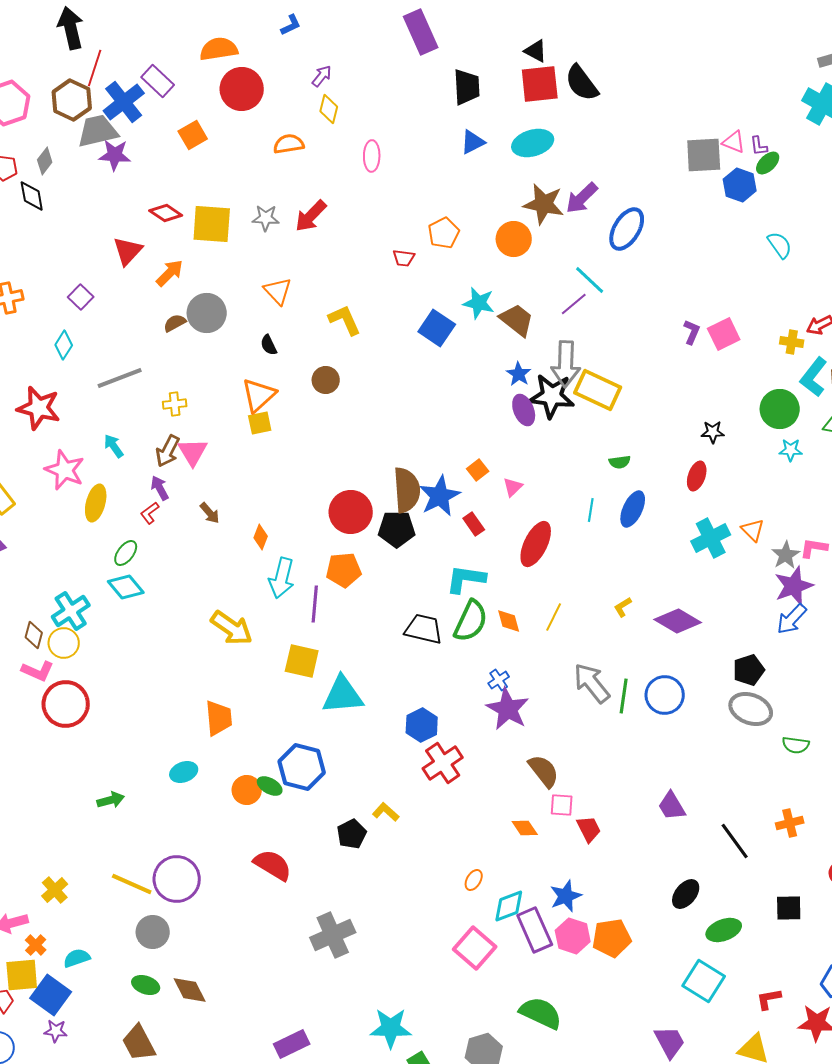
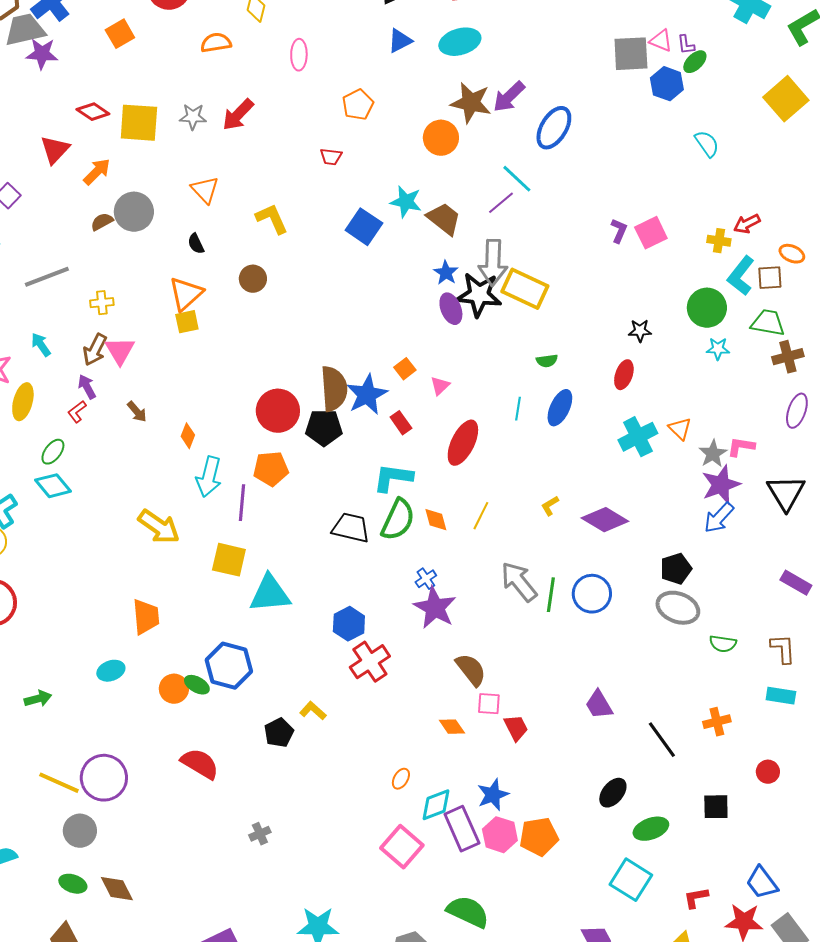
orange pentagon: (444, 233) -> (358, 105), moved
gray cross: (333, 935) -> (260, 834), size x0.5

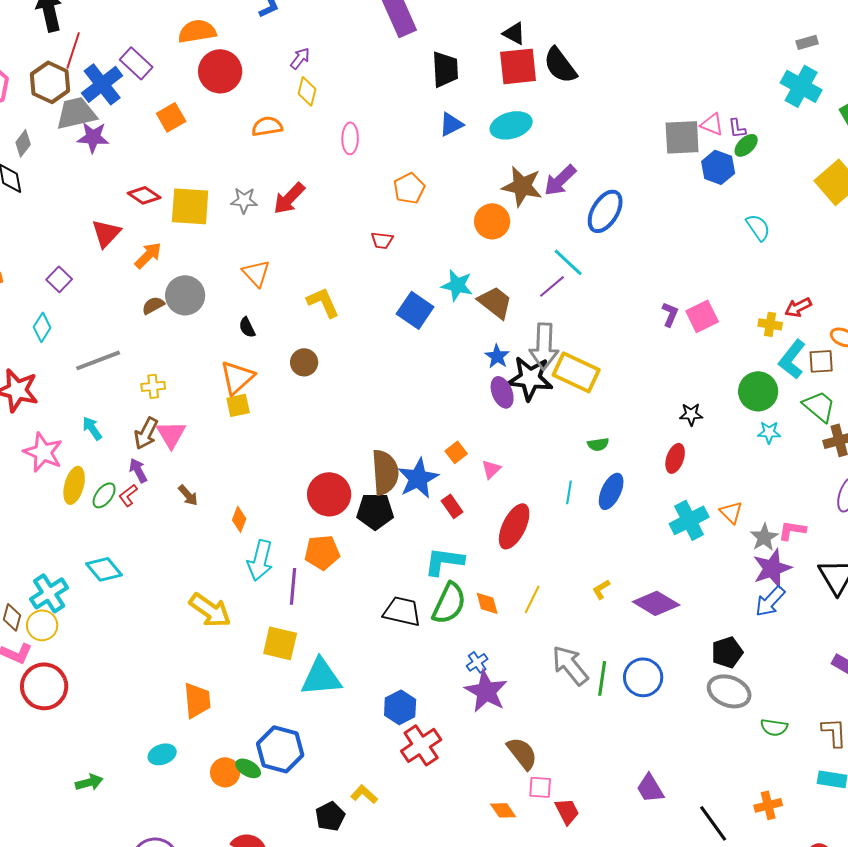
green trapezoid: (768, 323) -> (819, 406), turned 30
green ellipse: (53, 452) -> (104, 495), moved

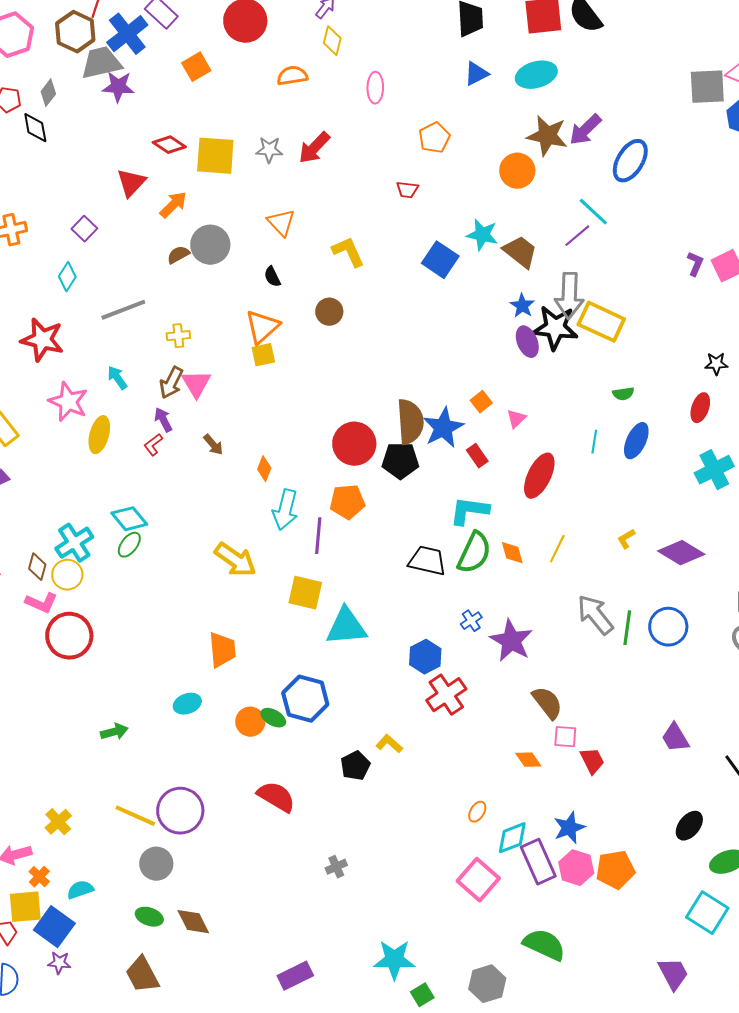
green ellipse: (104, 495) -> (129, 545), moved
blue cross: (477, 662) -> (471, 621), moved

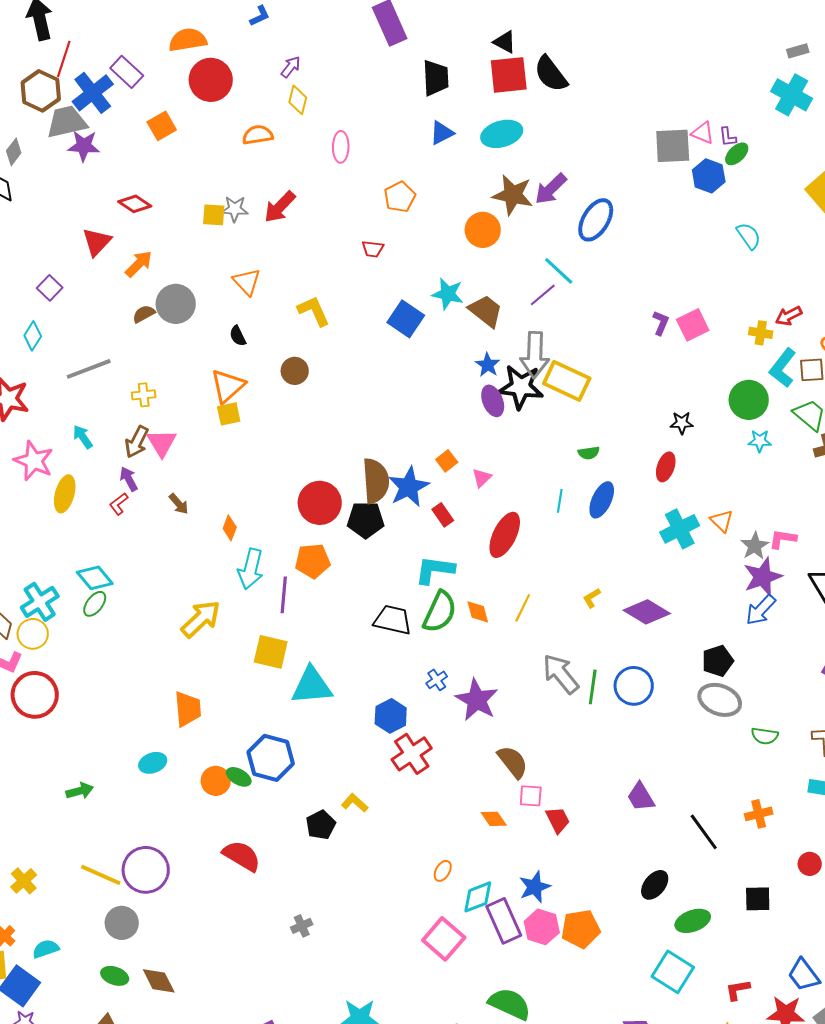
yellow square: (215, 156) -> (214, 215), moved, size x0.6
yellow arrow: (235, 560) -> (201, 619), turned -78

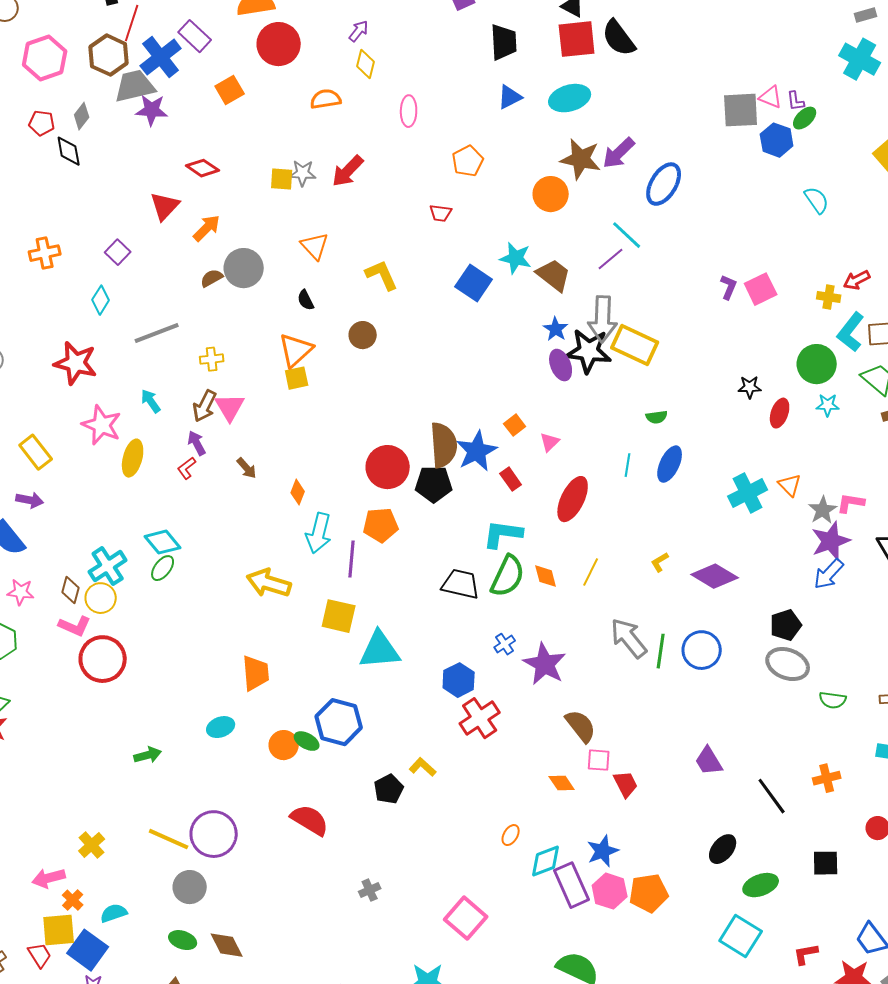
red ellipse: (666, 467) -> (780, 413), moved
yellow arrow: (201, 619) -> (269, 583), turned -120
pink square: (444, 939) -> (466, 918), moved

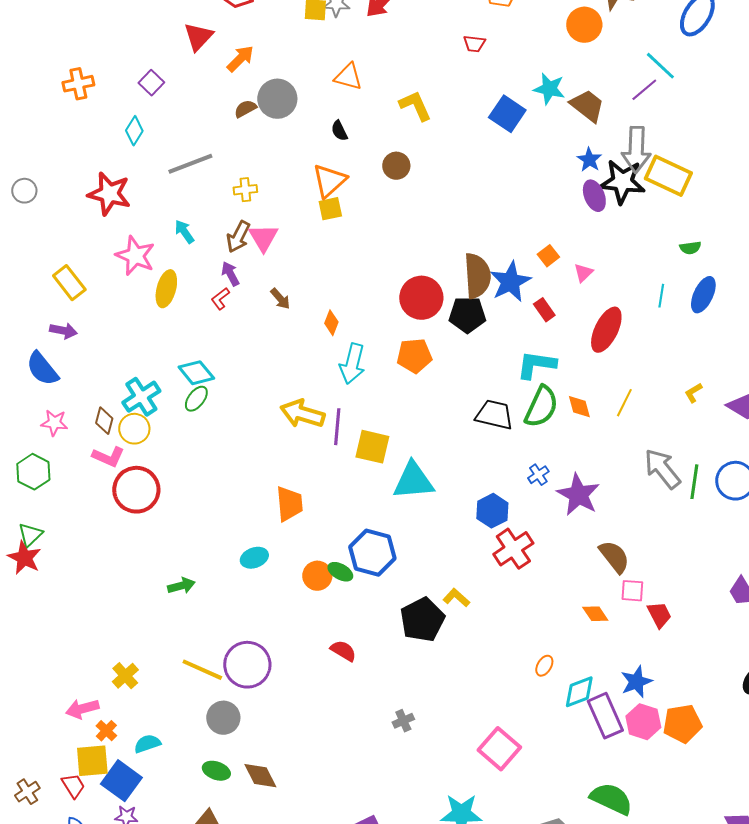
orange triangle: (315, 246) -> (348, 77), turned -32
purple line: (352, 559) -> (337, 427), moved
black pentagon: (389, 789) -> (422, 620), size x1.5
red semicircle: (310, 820) -> (343, 651), size x0.7

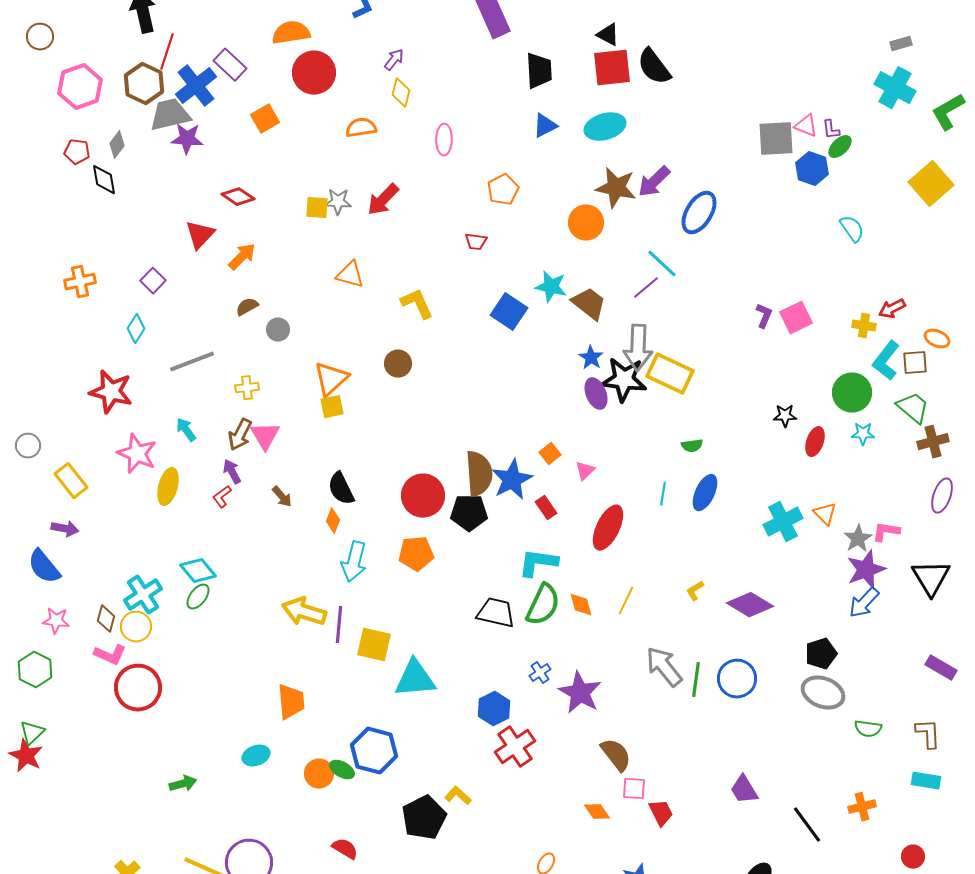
gray circle: (277, 99) -> (278, 330), moved, size x0.6
black semicircle: (339, 131) -> (341, 489), moved, size x1.6
gray circle: (24, 191) -> (28, 446), moved

